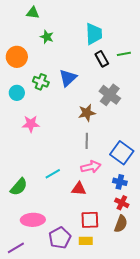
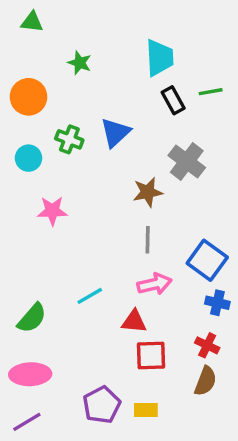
green triangle: (33, 13) -> (32, 22), moved
blue cross: (120, 182) -> (217, 303), moved
pink ellipse: (33, 220) -> (30, 374), moved
red square: (90, 220) -> (151, 356), moved

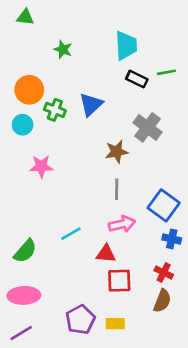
orange circle: (28, 97) -> (29, 90), moved
black rectangle: (173, 100) -> (137, 79), turned -35

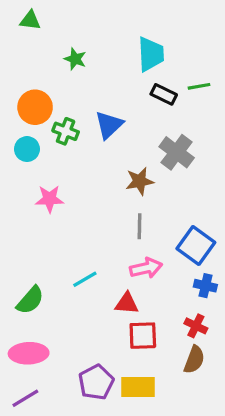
yellow rectangle: (115, 324) -> (138, 387), size x1.5

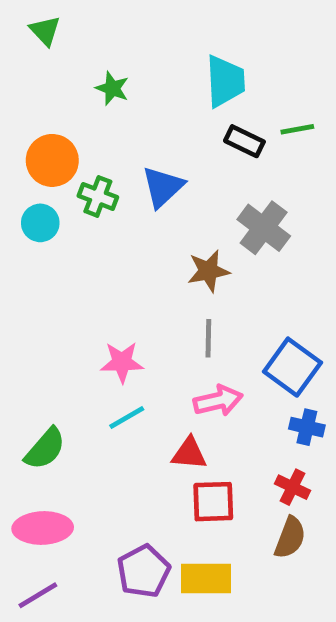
green triangle: (30, 20) -> (45, 31), turned 40
pink star: (49, 199) -> (122, 362), moved

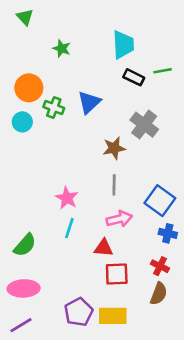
pink star: (122, 362) -> (67, 198), turned 30
cyan line: (127, 417) -> (69, 228), turned -42

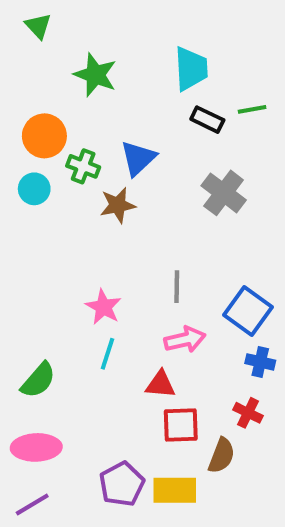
green star: (62, 49) -> (95, 75), size x1.5
brown star: (114, 148) -> (118, 205), moved
brown semicircle: (159, 294) -> (222, 456), moved

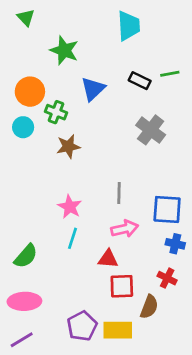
cyan trapezoid: (191, 69) -> (129, 26), moved
blue triangle: (138, 158) -> (93, 89), moved
brown star: (118, 205) -> (68, 146), moved
blue square: (248, 311) -> (167, 209), turned -32

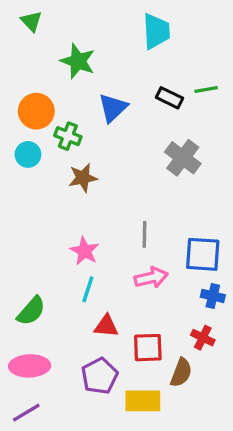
red triangle: (108, 259) -> (106, 326), moved
purple pentagon: (82, 326) -> (100, 376), moved

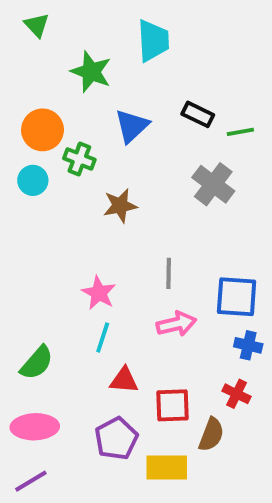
cyan trapezoid: (156, 31) -> (153, 41), moved
green line: (206, 89) -> (240, 132), moved
brown star: (83, 178) -> (120, 206), moved

